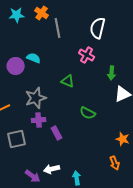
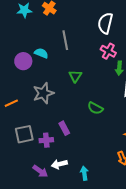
gray line: (58, 28) -> (65, 40), moved
pink cross: (87, 55) -> (108, 51), moved
green triangle: (68, 81) -> (75, 76), turned 40
purple cross: (39, 120) -> (46, 140), moved

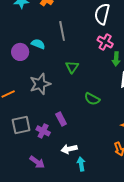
purple cross: (46, 140) -> (43, 131), turned 32
white arrow: (59, 164) -> (69, 149), moved

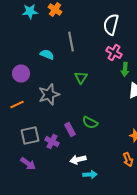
purple circle: (20, 52) -> (21, 74), moved
green semicircle: (92, 99) -> (90, 122), moved
purple arrow: (37, 162) -> (28, 164), moved
cyan arrow: (81, 164) -> (90, 174), turned 96

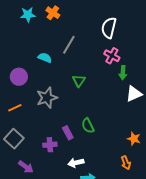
gray line: (71, 42) -> (69, 45), turned 42
green semicircle: (90, 122) -> (88, 126), turned 35
gray square: (30, 136) -> (14, 139), moved, turned -36
purple cross: (52, 142) -> (50, 145), turned -32

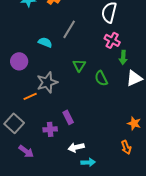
orange line: (15, 108) -> (30, 96), moved
green semicircle: (88, 126) -> (101, 78), moved

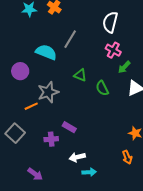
cyan semicircle: (45, 42) -> (46, 52), size x1.5
green arrow: (123, 57) -> (124, 67), turned 40
green triangle: (79, 65) -> (80, 75), turned -40
purple rectangle: (68, 117) -> (69, 127), turned -32
purple arrow: (26, 151) -> (35, 174), moved

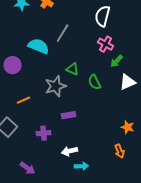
gray star: (48, 92) -> (56, 86), moved
purple rectangle: (69, 127) -> (69, 115), moved, turned -40

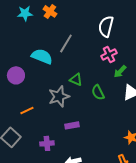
pink cross: (106, 44) -> (109, 54), turned 35

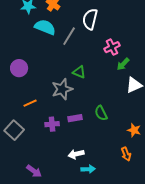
white semicircle: (106, 26) -> (90, 19), moved
cyan semicircle: (42, 56) -> (45, 27), moved
green semicircle: (98, 92) -> (101, 113), moved
purple cross: (47, 143) -> (52, 124), moved

